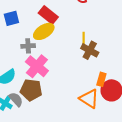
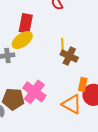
red rectangle: (48, 15) -> (26, 23), turned 66
pink cross: (37, 66) -> (34, 92), moved

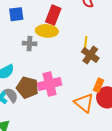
yellow ellipse: (22, 40) -> (47, 31), turned 30
pink cross: (34, 92) -> (50, 84), turned 30

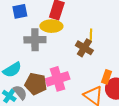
gray cross: (30, 44) -> (35, 40), size x1.5
brown cross: (90, 55) -> (84, 48), moved

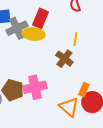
yellow line: (91, 36) -> (75, 39), moved
gray cross: (35, 40) -> (17, 28), moved, turned -30

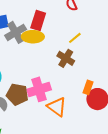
yellow line: (75, 39) -> (75, 38), turned 48
orange triangle: (69, 107) -> (57, 107), moved

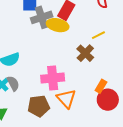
brown pentagon: (17, 94) -> (39, 106), moved, turned -30

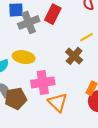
yellow ellipse: (58, 25) -> (24, 57), moved
brown pentagon: (39, 106) -> (16, 98), moved

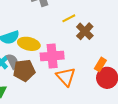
yellow line: (86, 37) -> (69, 18), moved
yellow ellipse: (24, 57) -> (29, 44), moved

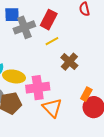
yellow line: (69, 18) -> (52, 41), moved

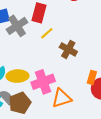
orange triangle: (52, 108) -> (62, 98), turned -50

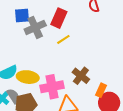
brown cross: (68, 49) -> (81, 76), moved

